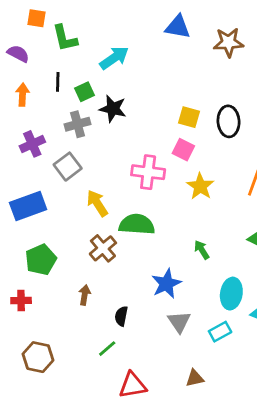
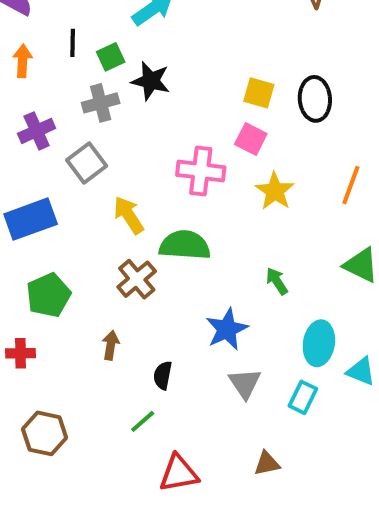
cyan rectangle: (220, 332) -> (303, 397), turned -35

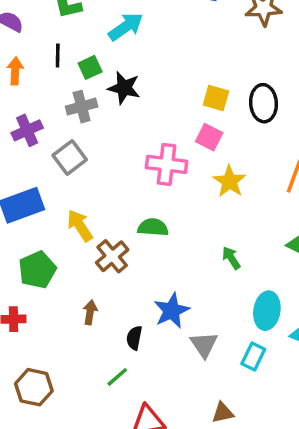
yellow arrow: (129, 215) -> (80, 226), moved
green semicircle: (185, 245) -> (153, 227), size x0.7
blue star: (227, 329) -> (172, 311), moved

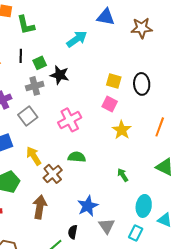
cyan arrow: (126, 27) -> (77, 39), moved
pink cross: (167, 164) -> (70, 120), moved, turned -35
brown arrow: (90, 312) -> (40, 207), size x1.6
black semicircle: (134, 338) -> (73, 232), moved

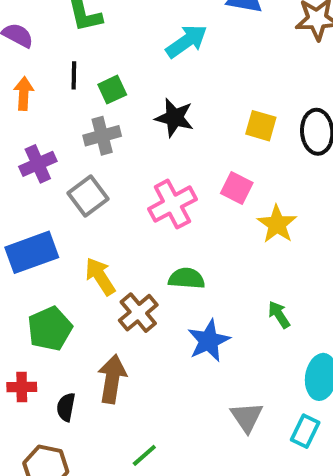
black star: (60, 75) -> (174, 118), moved
pink square: (110, 104) -> (237, 188), moved
blue star: (88, 206) -> (209, 341), moved
black semicircle: (73, 232) -> (66, 407), moved

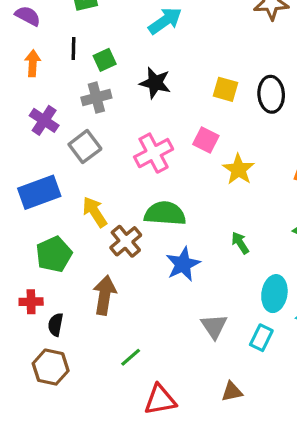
purple cross: (38, 164) -> (44, 120), turned -32
green semicircle: (187, 278) -> (165, 214), size x1.4
black semicircle: (66, 407) -> (56, 325), moved

